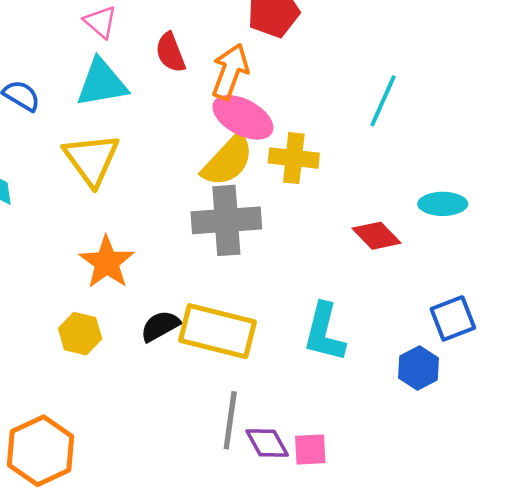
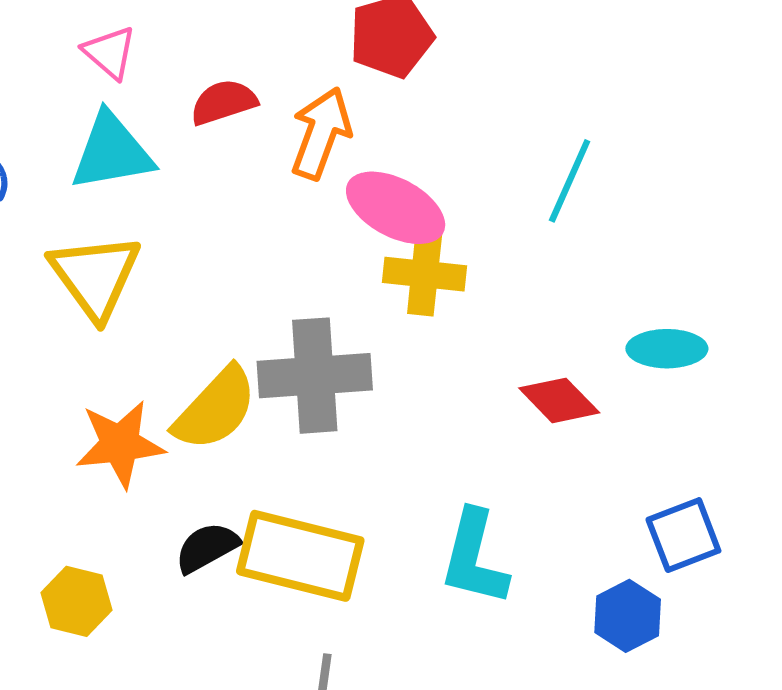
red semicircle: (170, 52) -> (224, 102), turned 93
pink ellipse: (243, 117) -> (396, 208), moved
yellow semicircle: (228, 161) -> (215, 409), moved
orange star: (107, 262) -> (120, 444), turned 30
yellow hexagon: (80, 334) -> (77, 601), moved

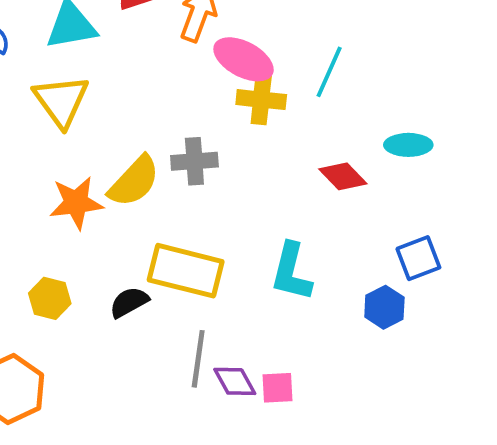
cyan line: (570, 181) -> (329, 72), moved
gray cross: (315, 376) -> (194, 161), size x0.7
black semicircle: (207, 548) -> (129, 302), moved

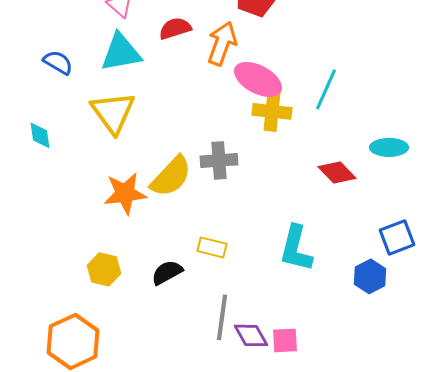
yellow rectangle: (186, 271) -> (212, 247), size x0.5

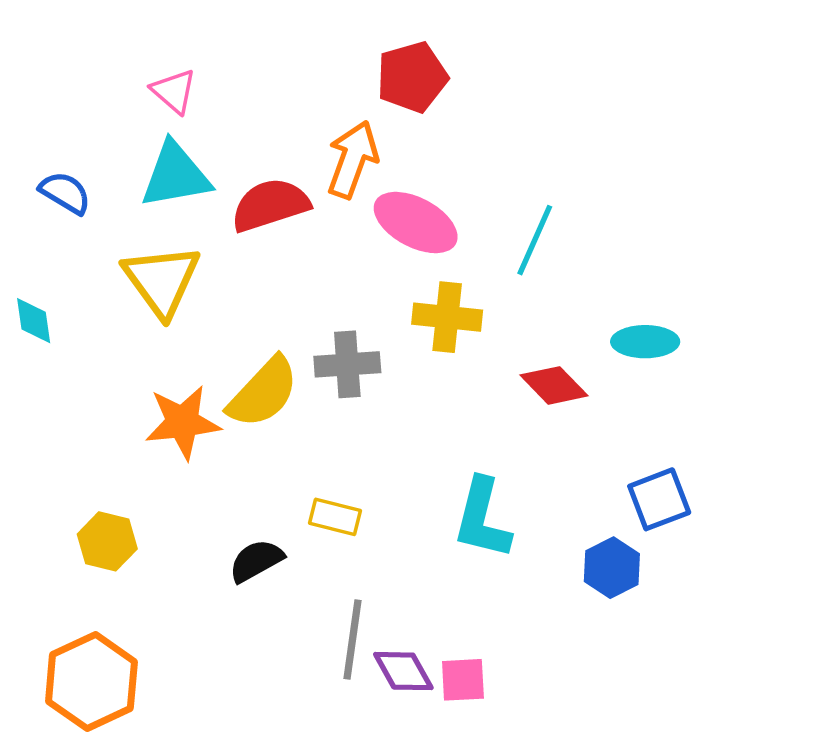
red semicircle: (175, 28) -> (270, 205), moved, size x1.4
yellow cross: (272, 111) -> (447, 317), moved
yellow hexagon: (104, 269) -> (107, 541), moved

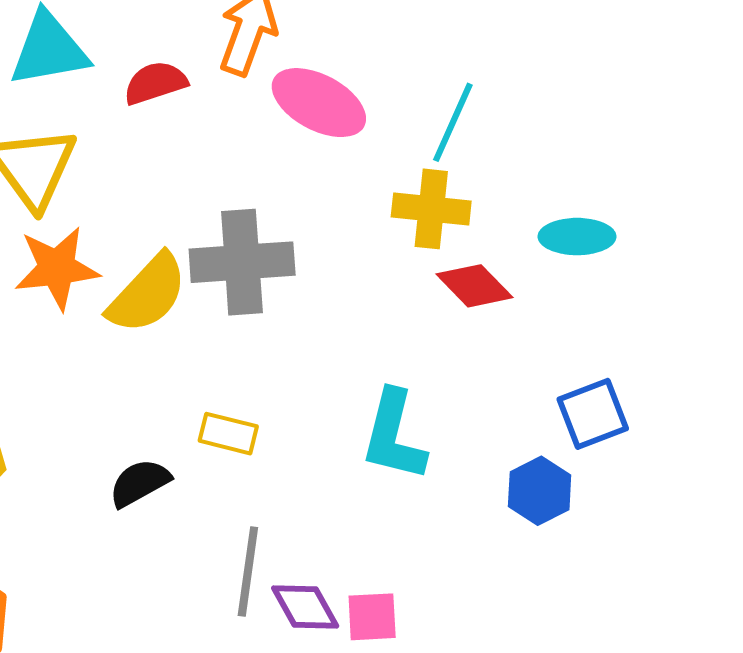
red semicircle: (270, 205) -> (155, 83), size x0.7
yellow cross: (447, 317) -> (431, 209), moved
gray cross: (347, 364) -> (242, 262), size x1.4
orange star: (183, 422) -> (57, 268), moved

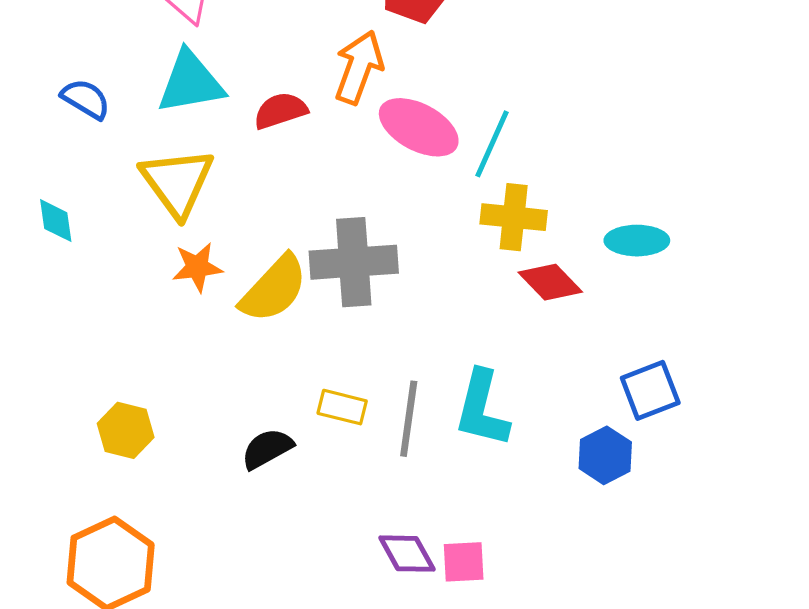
cyan line: (453, 122) -> (492, 144), moved
orange star: (57, 268) -> (197, 267), size x0.7
gray line: (248, 572) -> (409, 419), moved

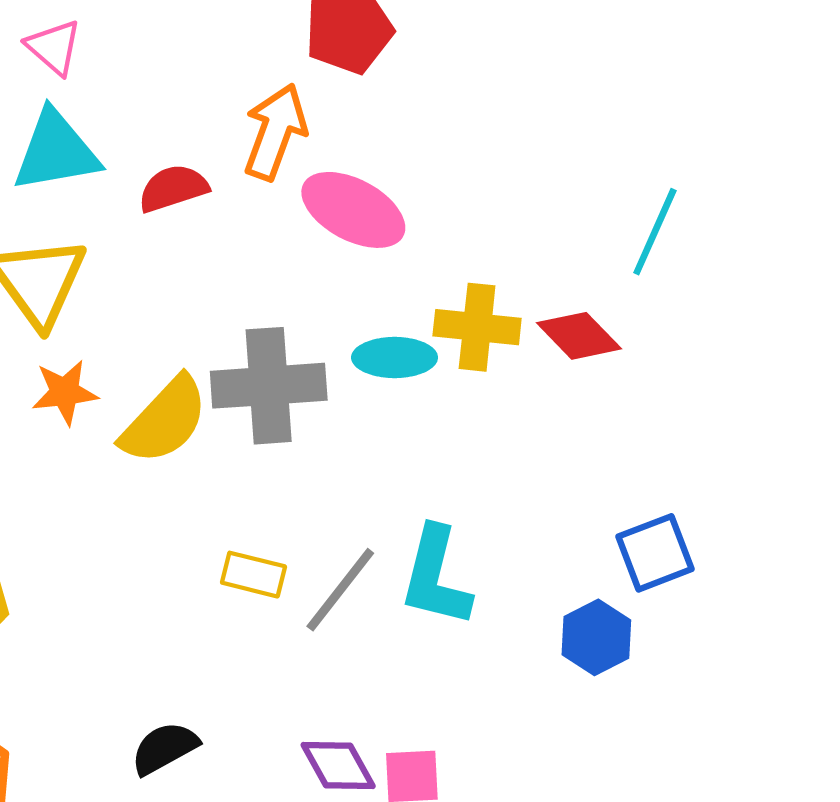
cyan line: (492, 144) -> (655, 232), moved
cyan ellipse: (637, 241) -> (395, 358), moved
red diamond: (550, 282) -> (579, 336), moved
gray line: (409, 419) -> (340, 590), turned 30
black semicircle: (267, 449) -> (165, 748), moved

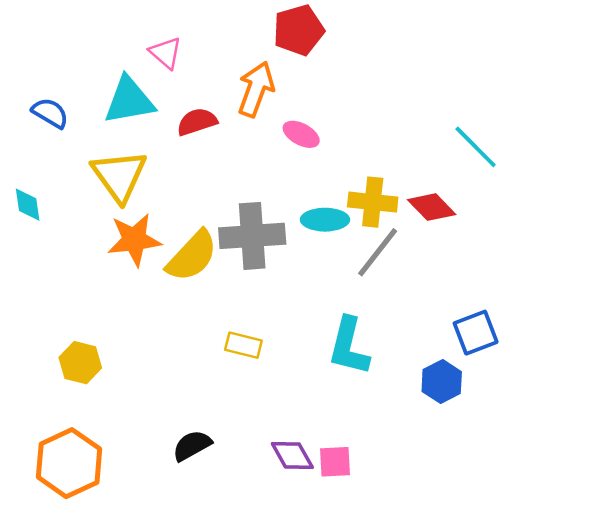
pink triangle: (54, 47) -> (166, 53), moved
pink ellipse: (353, 210) -> (301, 134), size x0.6
cyan line: (655, 232) -> (476, 147), turned -69
orange star: (65, 392) -> (134, 240), size x1.4
gray line: (340, 590) -> (378, 252), moved

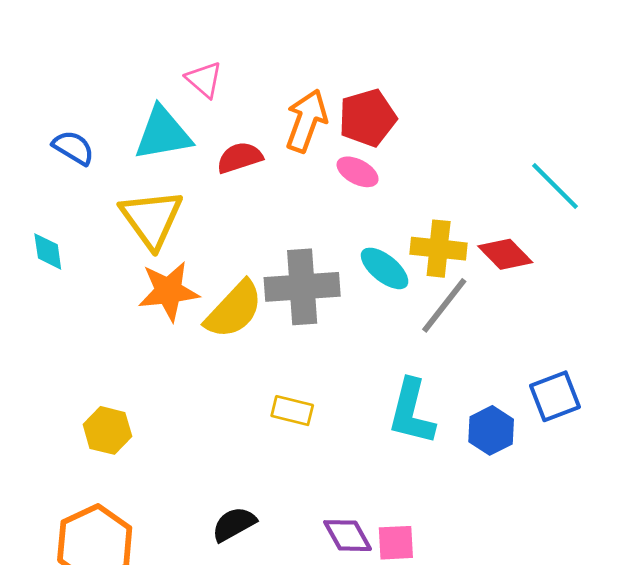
red pentagon: (299, 30) -> (367, 118), moved
cyan ellipse: (325, 220) -> (385, 268), turned 39
blue hexagon: (442, 382) -> (491, 430), moved

